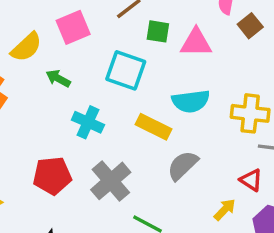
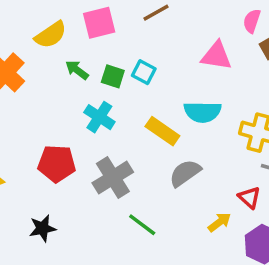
green square: (158, 31) -> (113, 76), moved
cyan square: (126, 70) -> (144, 72), size x0.6

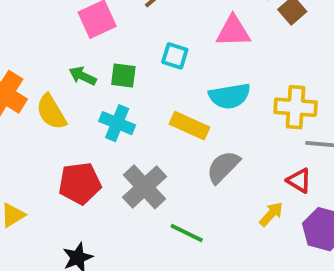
yellow semicircle: (51, 35) -> (51, 112), moved, turned 104
cyan square: (144, 72) -> (175, 56), moved

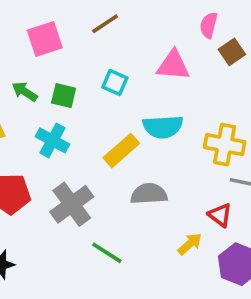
yellow rectangle: (189, 126) -> (121, 151), turned -72
gray semicircle: (223, 167) -> (149, 194), turned 36

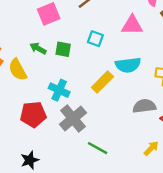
cyan cross: (52, 140) -> (59, 90), moved
gray semicircle: (149, 194) -> (144, 106), moved
yellow arrow: (190, 244) -> (151, 148), moved

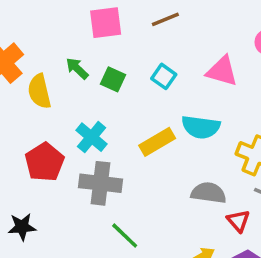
red pentagon: (33, 114) -> (45, 162), turned 30
gray cross: (73, 119) -> (101, 183), turned 32

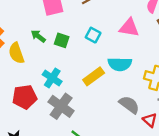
red pentagon: (45, 162) -> (25, 97), turned 30
gray cross: (101, 183) -> (61, 106), turned 35
gray semicircle: (209, 193) -> (129, 105), turned 35

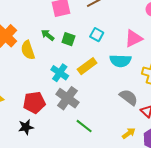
pink triangle: (129, 28) -> (134, 38), moved, turned -36
yellow rectangle: (94, 76) -> (87, 66), moved
red pentagon: (25, 97) -> (34, 102), moved

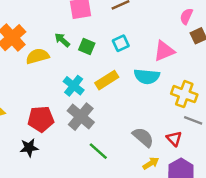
cyan square: (97, 35) -> (121, 43), turned 32
yellow semicircle: (28, 50) -> (38, 56), turned 90
gray semicircle: (129, 97) -> (143, 137), moved

